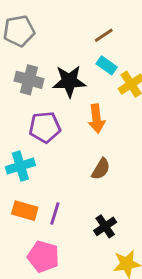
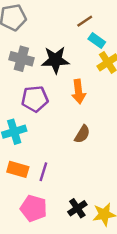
cyan rectangle: (107, 65) -> (97, 41), moved
black cross: (105, 226) -> (77, 208), moved

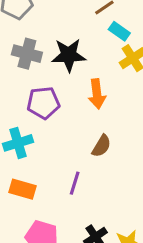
purple line: (43, 172) -> (75, 183), moved

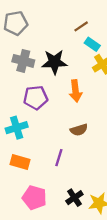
brown semicircle: (101, 146) -> (79, 130), turned 42

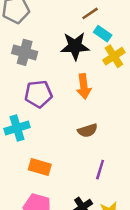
black star: (54, 62) -> (75, 46), moved
purple line: (59, 158) -> (100, 170), moved
orange rectangle: (20, 162) -> (40, 167), moved

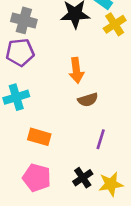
orange arrow: (84, 86) -> (76, 70), moved
purple pentagon: (38, 94) -> (20, 52), moved

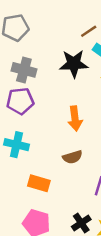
cyan cross: (16, 97) -> (16, 145), turned 30
brown semicircle: (88, 100) -> (72, 157), moved

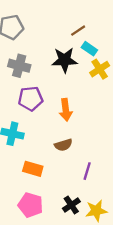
purple pentagon: (20, 101) -> (31, 99), moved

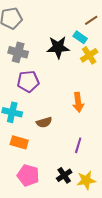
brown line: (78, 31) -> (91, 20), moved
orange arrow: (66, 110) -> (78, 102), moved
brown semicircle: (63, 145) -> (44, 122), moved
orange rectangle: (33, 169) -> (19, 142), moved

